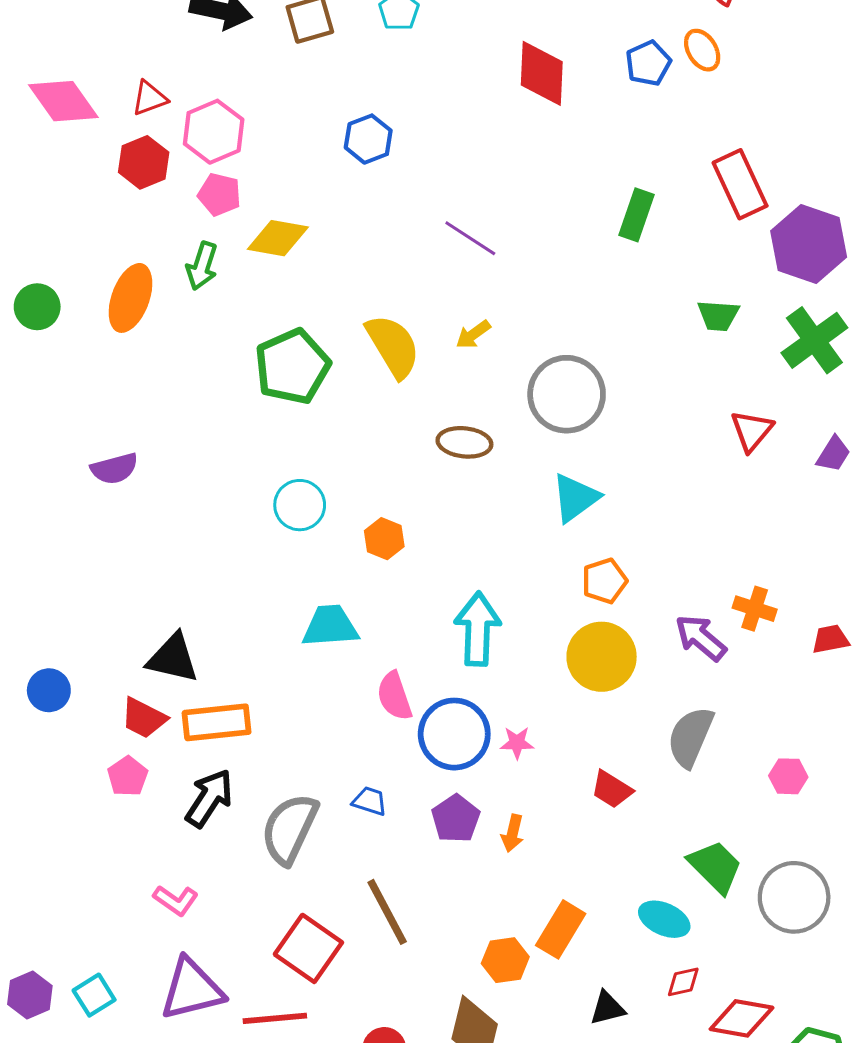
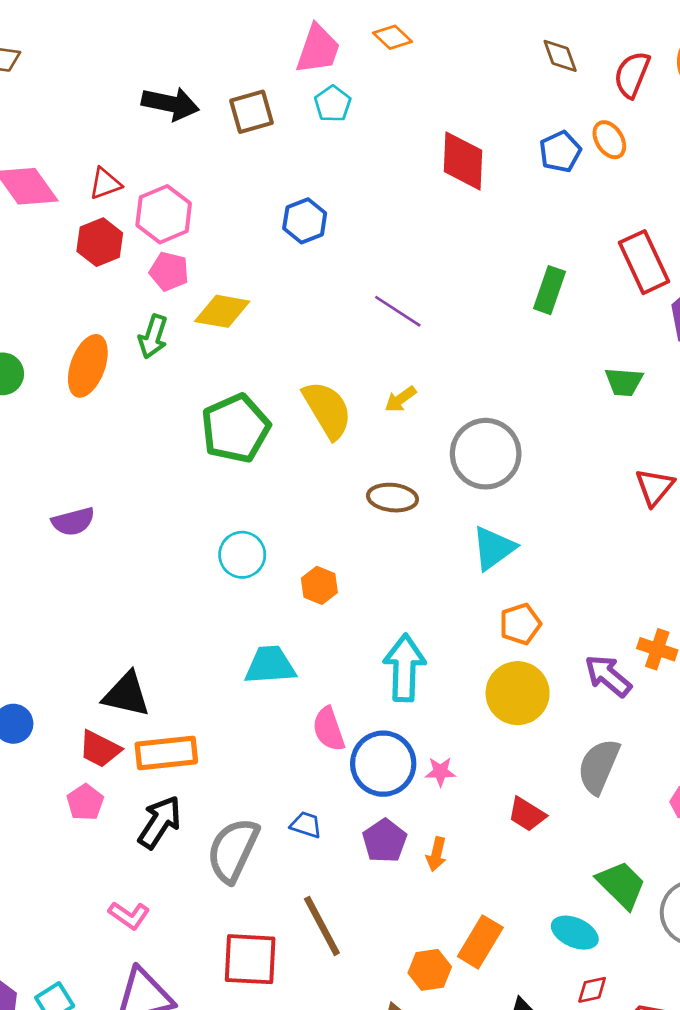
red square: (308, 948) -> (250, 959), turned -32

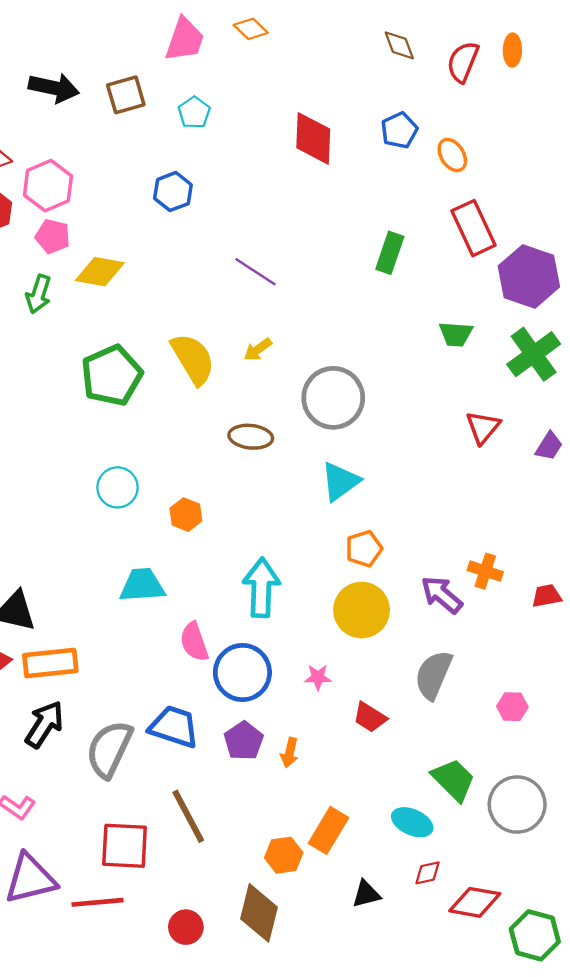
cyan pentagon: (333, 104) -> (194, 113), moved
orange ellipse: (609, 140) -> (452, 155), moved
pink star: (440, 772) -> (318, 677), moved
blue trapezoid: (306, 825) -> (174, 727), size x1.8

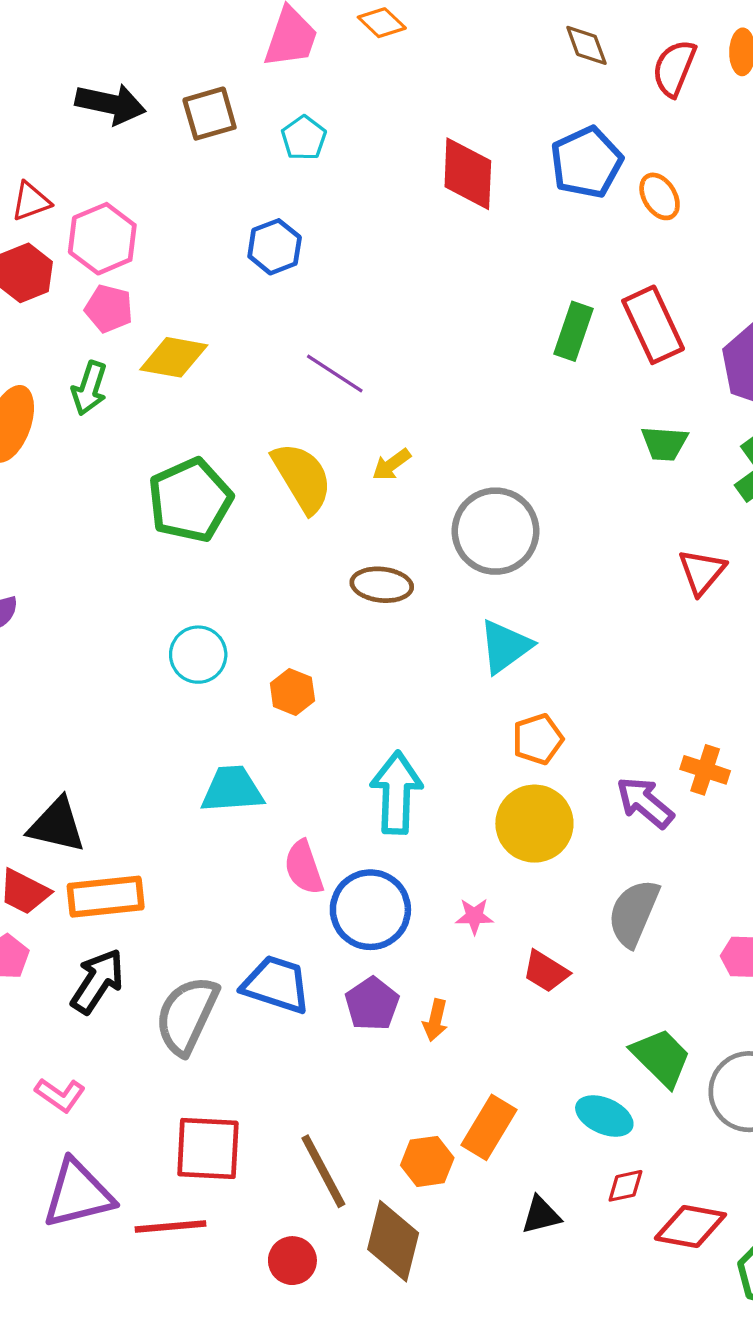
blue pentagon: (399, 130) -> (586, 162), size x1.4
red rectangle: (474, 228) -> (653, 325), moved
purple line: (255, 272) -> (335, 374), moved
brown line: (188, 816) -> (323, 1171), moved

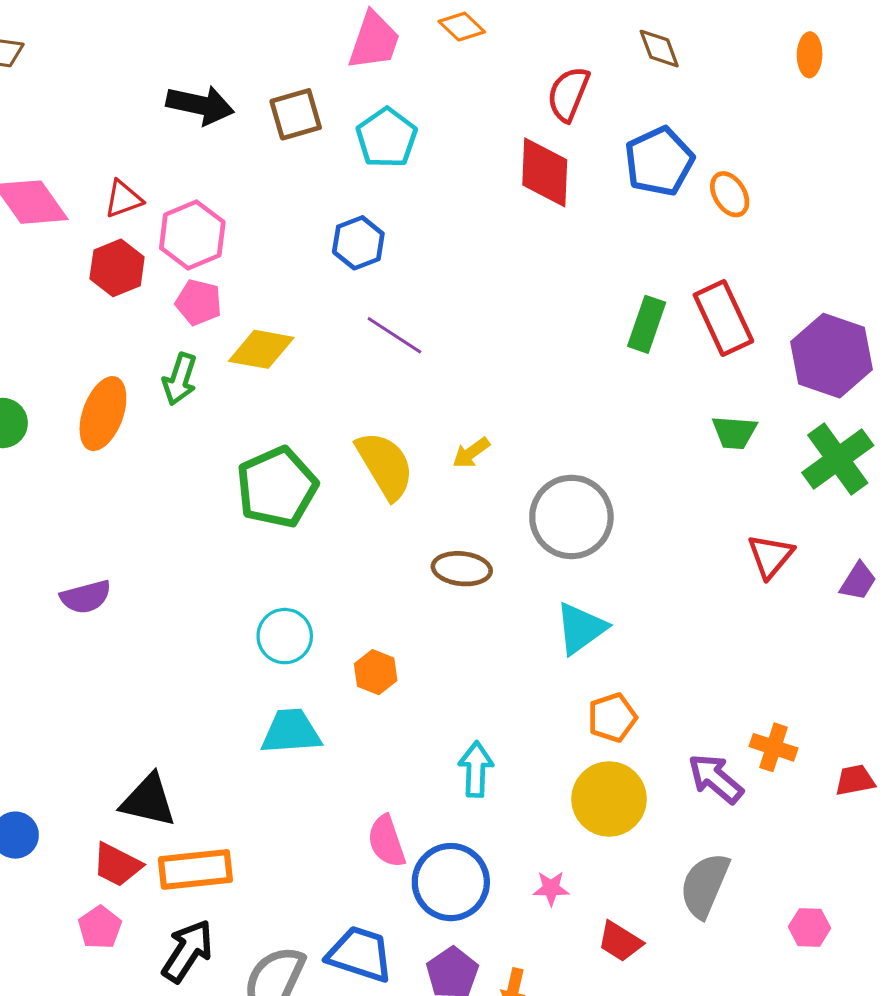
red semicircle: (674, 68) -> (568, 94), moved
cyan pentagon: (304, 138) -> (387, 138), size x1.4
purple line: (335, 374) -> (394, 335), moved
cyan trapezoid: (232, 789) -> (291, 732), moved
cyan arrow: (396, 793) -> (476, 769), size x0.7

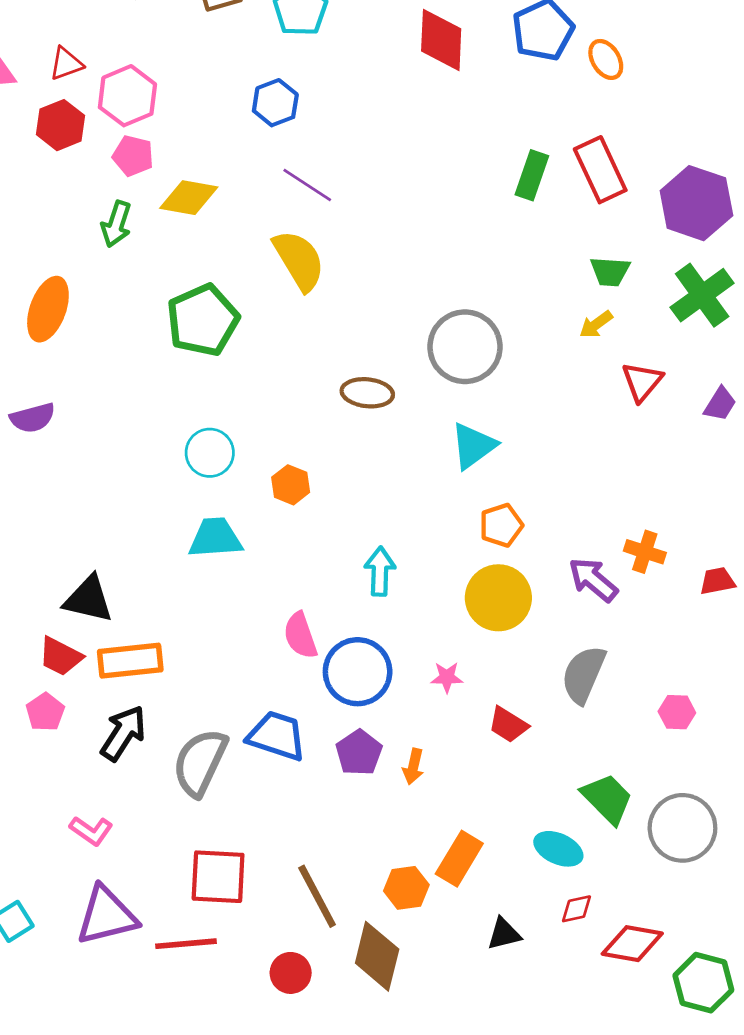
orange ellipse: (103, 414) -> (48, 309), moved
yellow arrow: (471, 453) -> (596, 324), moved
yellow semicircle: (385, 465) -> (299, 260), moved

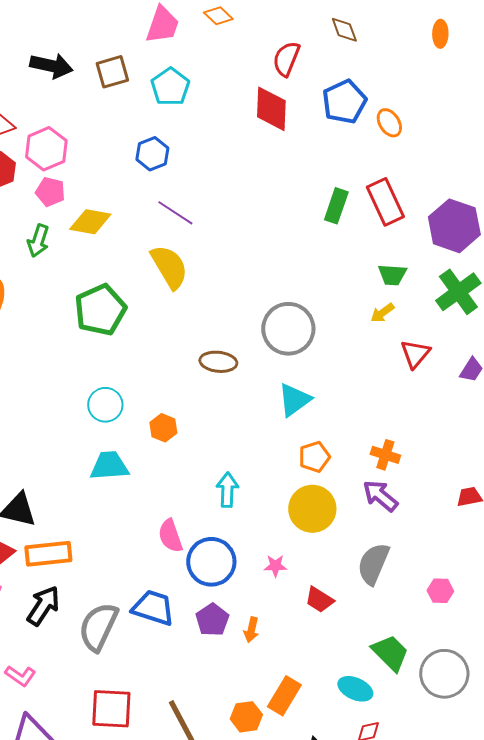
orange cross: (645, 552) -> (385, 455), moved

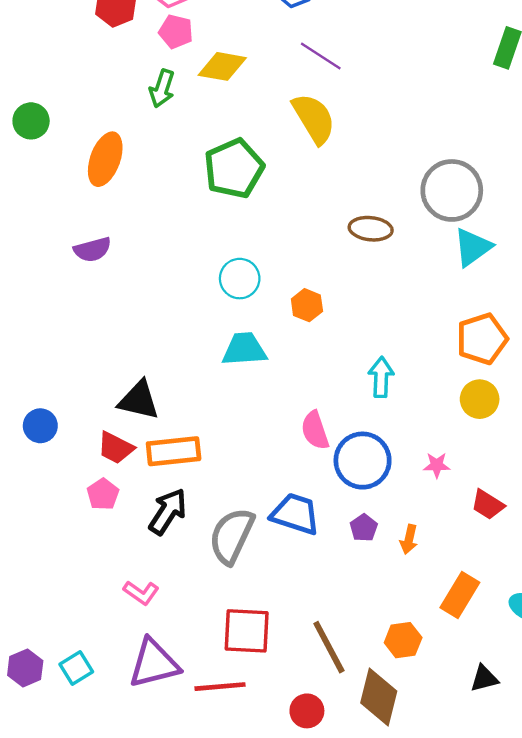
cyan triangle: (294, 400) -> (473, 247), moved
orange pentagon: (314, 457) -> (482, 339), size x1.4
yellow circle: (312, 509) -> (480, 399), size x0.7
purple pentagon: (212, 620) -> (364, 528), size x0.7
orange rectangle: (284, 696) -> (460, 595), moved

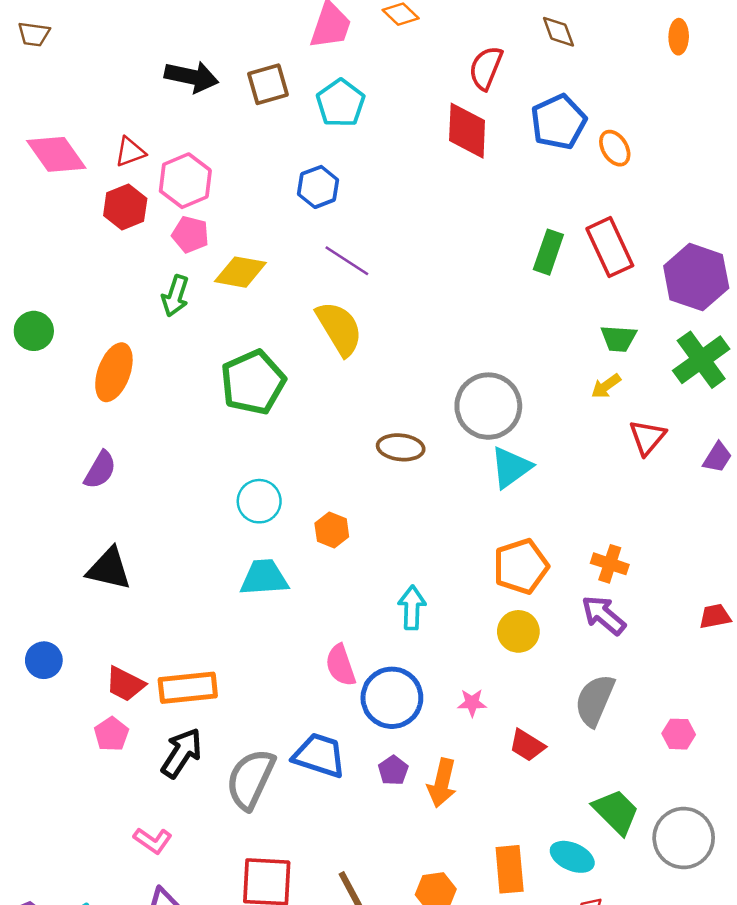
purple semicircle: (92, 250) -> (100, 470), turned -45
black triangle: (139, 400) -> (109, 569), moved
orange arrow: (409, 539) -> (442, 783), size x1.5
orange rectangle: (460, 595) -> (510, 869), moved, turned -36

